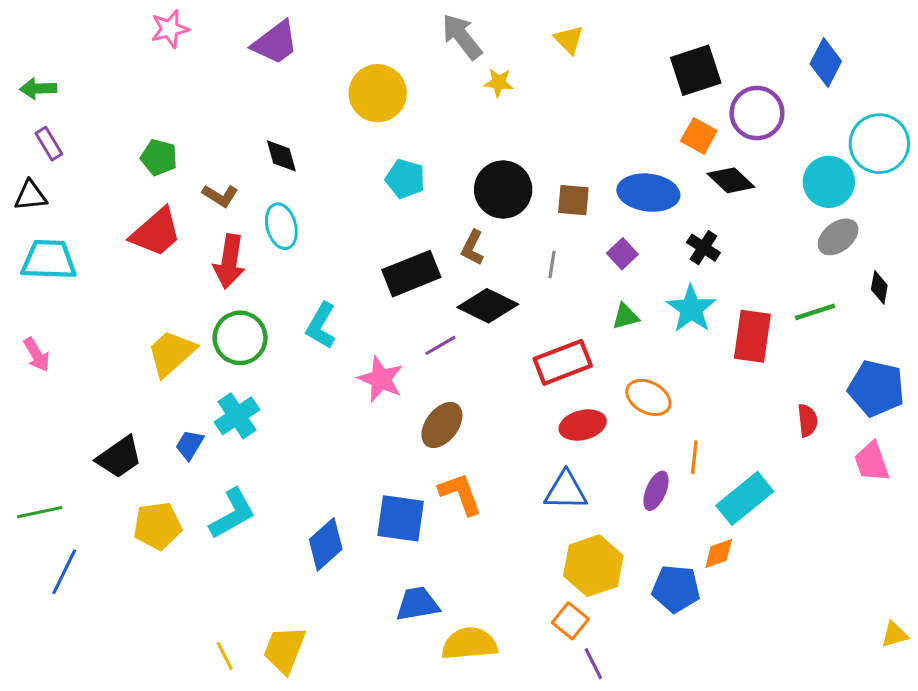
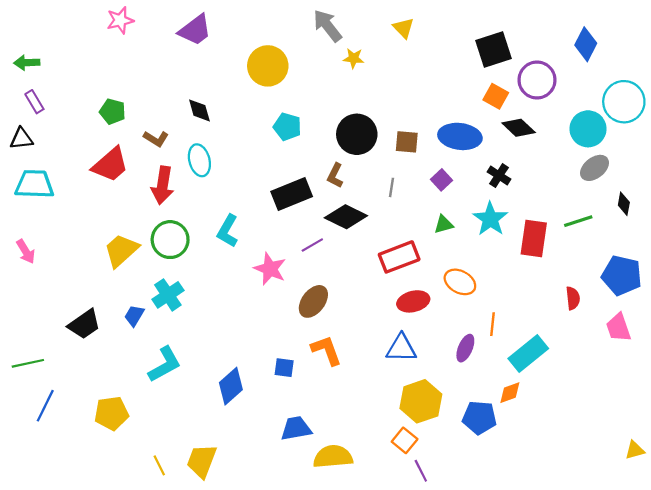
blue square: (401, 518) -> (284, 368), size x0.6
yellow pentagon: (157, 526) -> (111, 413), moved

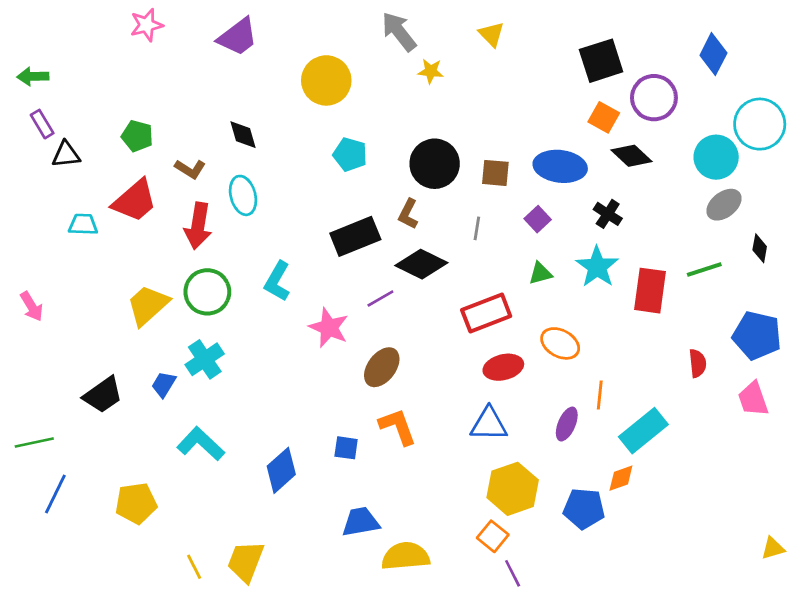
black triangle: (21, 139) -> (66, 154), moved
cyan trapezoid: (34, 184) -> (83, 224), moved, size x0.6
cyan L-shape: (165, 364) -> (201, 444), turned -108

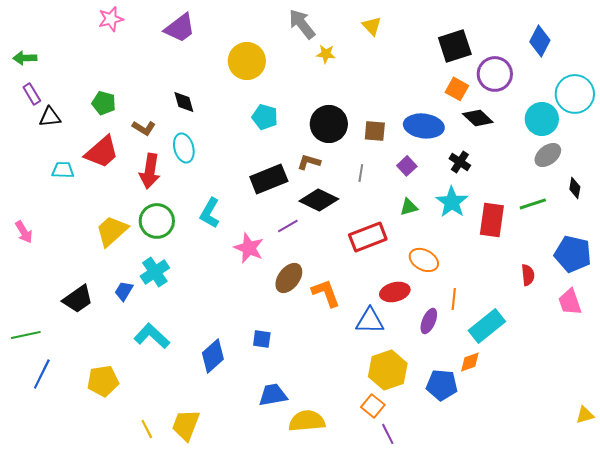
brown L-shape: (408, 214) -> (309, 162), turned 80
red ellipse: (503, 367) -> (395, 292), moved
orange L-shape: (398, 427) -> (326, 293), moved

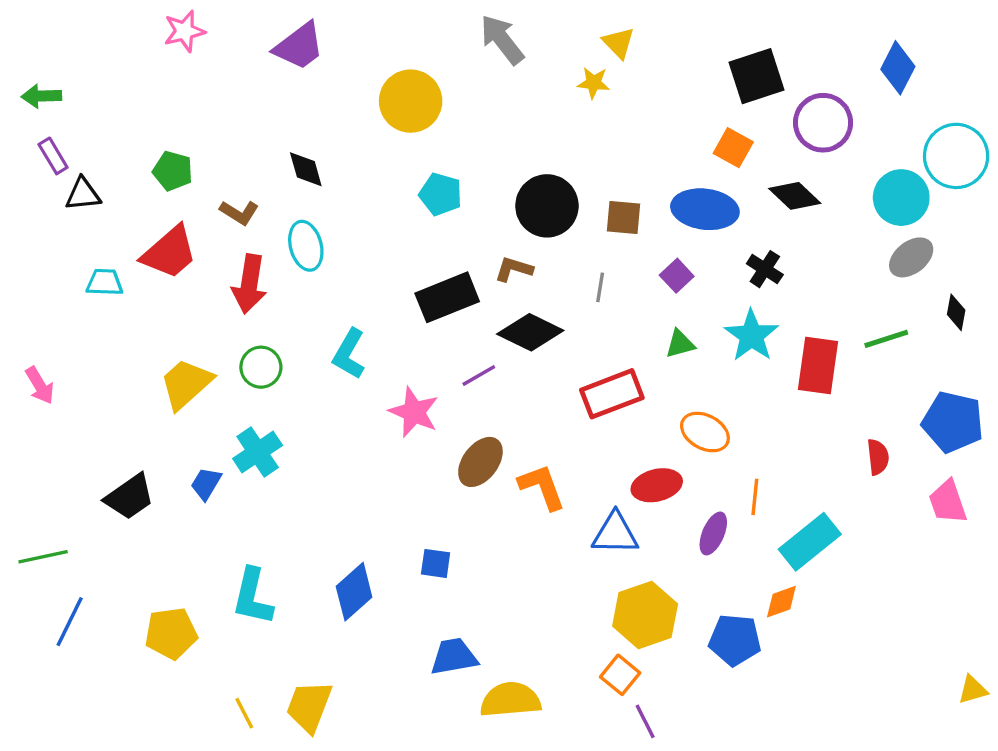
yellow star: (326, 54) -> (594, 83), moved
orange square: (457, 89) -> (733, 148), moved
green circle: (157, 221) -> (261, 367), size x0.7
cyan L-shape: (152, 336) -> (253, 597), moved, turned -120

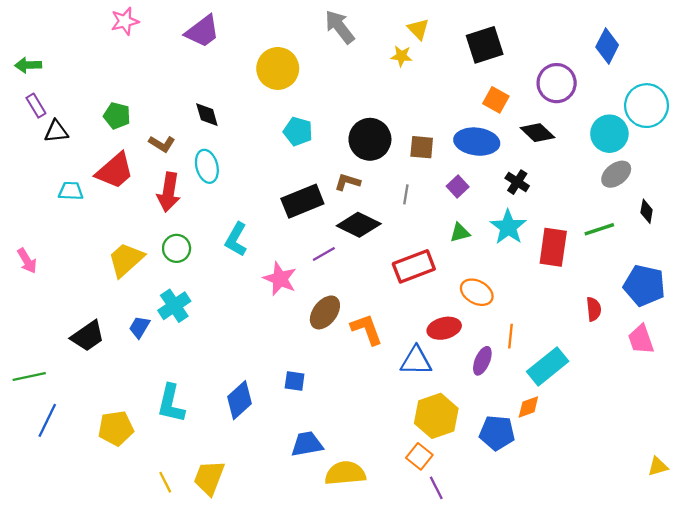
black square: (757, 76) -> (485, 45), moved

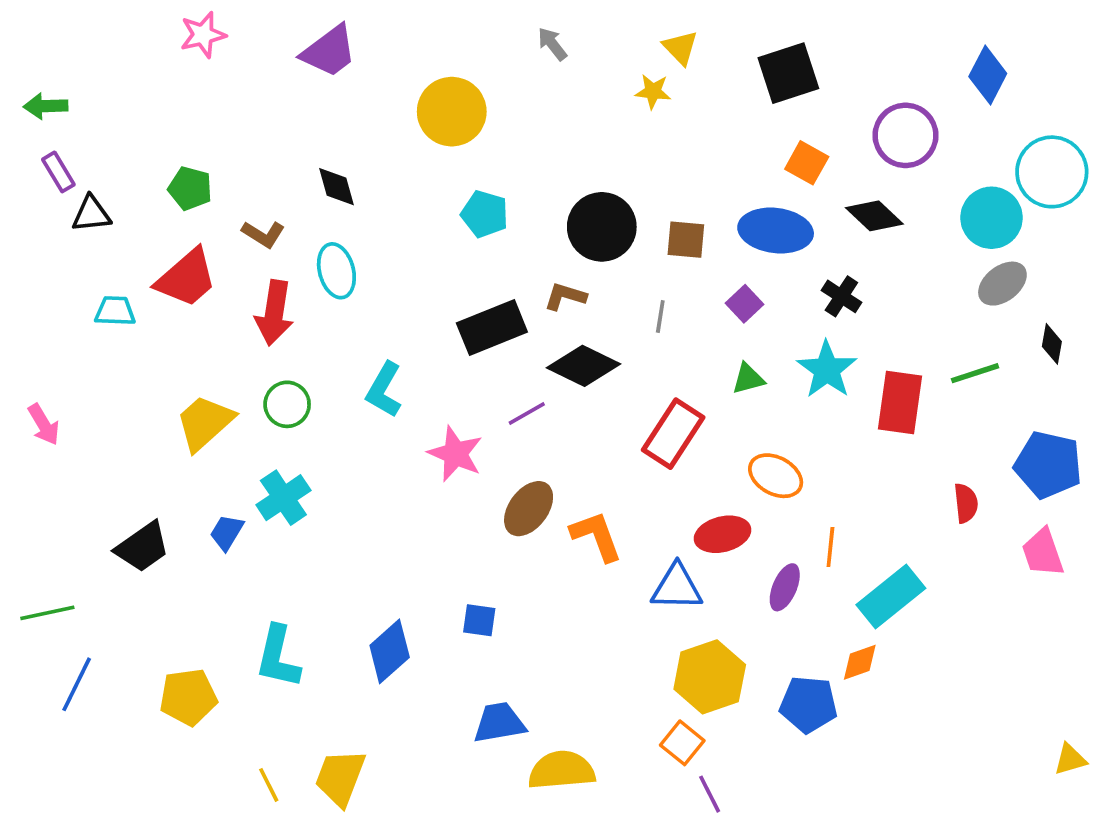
gray arrow: (340, 27) -> (552, 44), size x0.6
red rectangle: (414, 266) -> (673, 434), turned -36

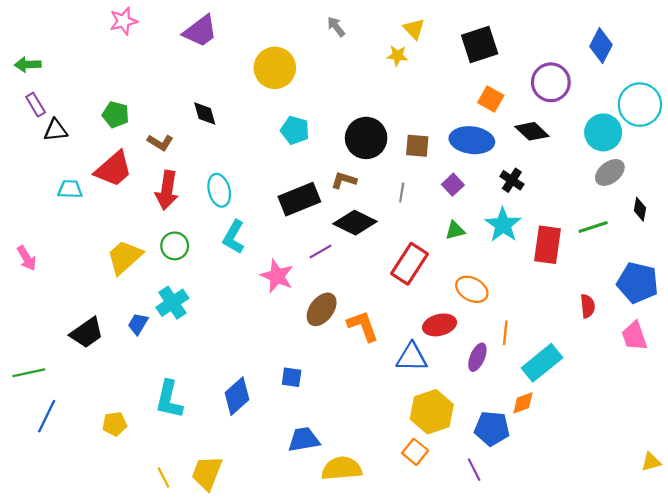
cyan ellipse: (336, 271) -> (219, 190), moved
yellow pentagon: (188, 697) -> (115, 424), size x0.7
purple line: (710, 794) -> (474, 470), moved

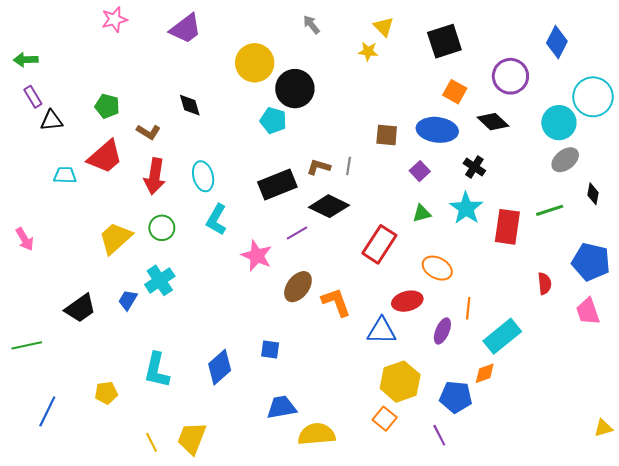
black circle: (366, 138) -> (295, 89), moved
gray line: (402, 192) -> (349, 166), moved
blue line: (47, 416) -> (47, 411), moved

